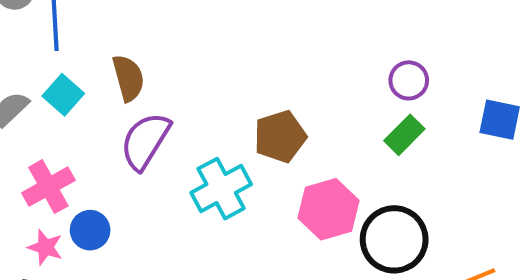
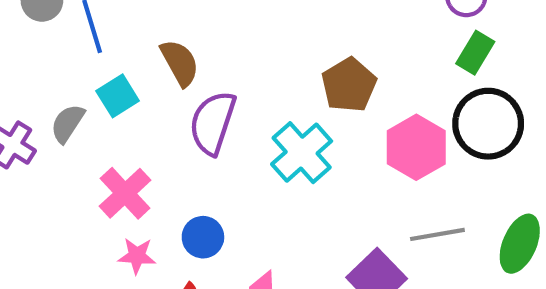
cyan square: (63, 95) -> (118, 96), turned 30
blue circle: (90, 230) -> (203, 237), moved
black circle: (394, 239) -> (488, 124), moved

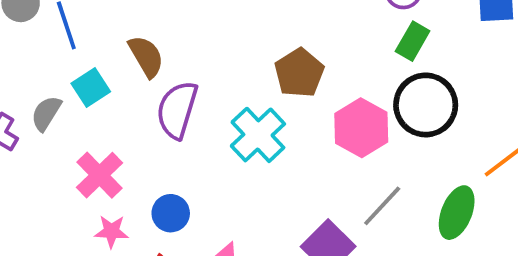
gray line: (437, 234) -> (382, 206), turned -36

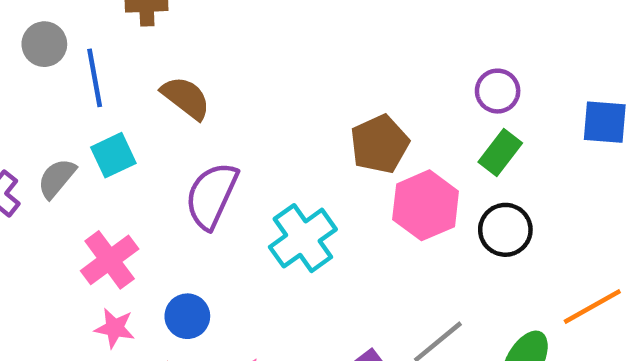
brown semicircle: (146, 56) -> (186, 98), moved, turned -30
brown pentagon: (299, 73) -> (380, 144), moved
black circle: (426, 105) -> (505, 230), size x0.7
pink hexagon: (361, 128) -> (426, 205), moved

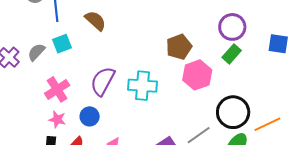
purple circle: (498, 91) -> (232, 27), size x1.4
purple semicircle: (212, 195) -> (103, 81), moved
black circle: (505, 230) -> (233, 112), moved, size x1.4
cyan cross: (303, 238) -> (143, 86), turned 36

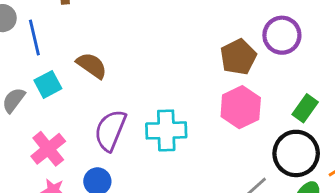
brown semicircle: (95, 21) -> (92, 66), moved
brown pentagon: (179, 47) -> (238, 57), moved
green rectangle: (232, 54) -> (305, 108), moved

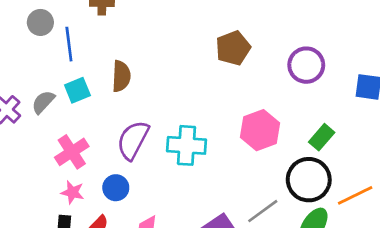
brown pentagon: (238, 57) -> (233, 48), moved
brown semicircle: (92, 66) -> (121, 76), turned 52

